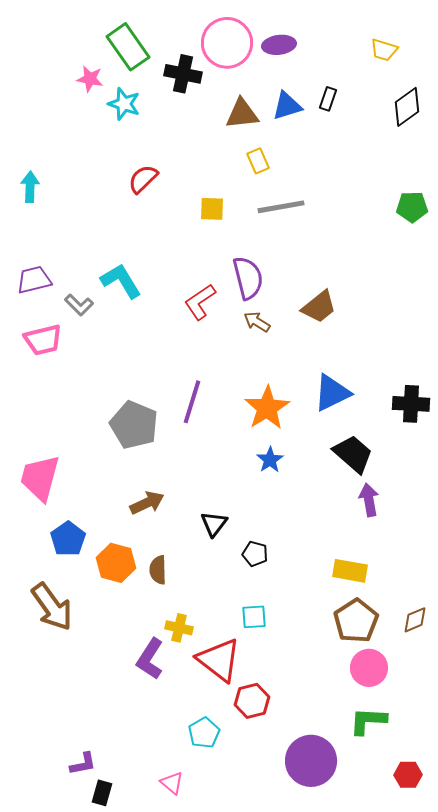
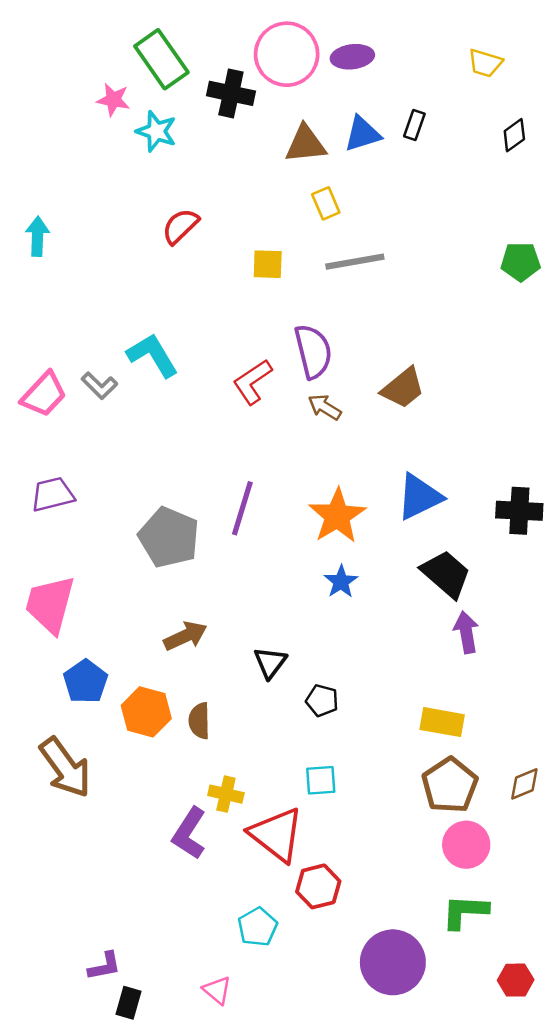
black diamond: (407, 107) -> (514, 135), size x0.7
purple trapezoid: (34, 280) -> (53, 494), moved
pink trapezoid: (43, 340) -> (44, 394), moved, turned -33

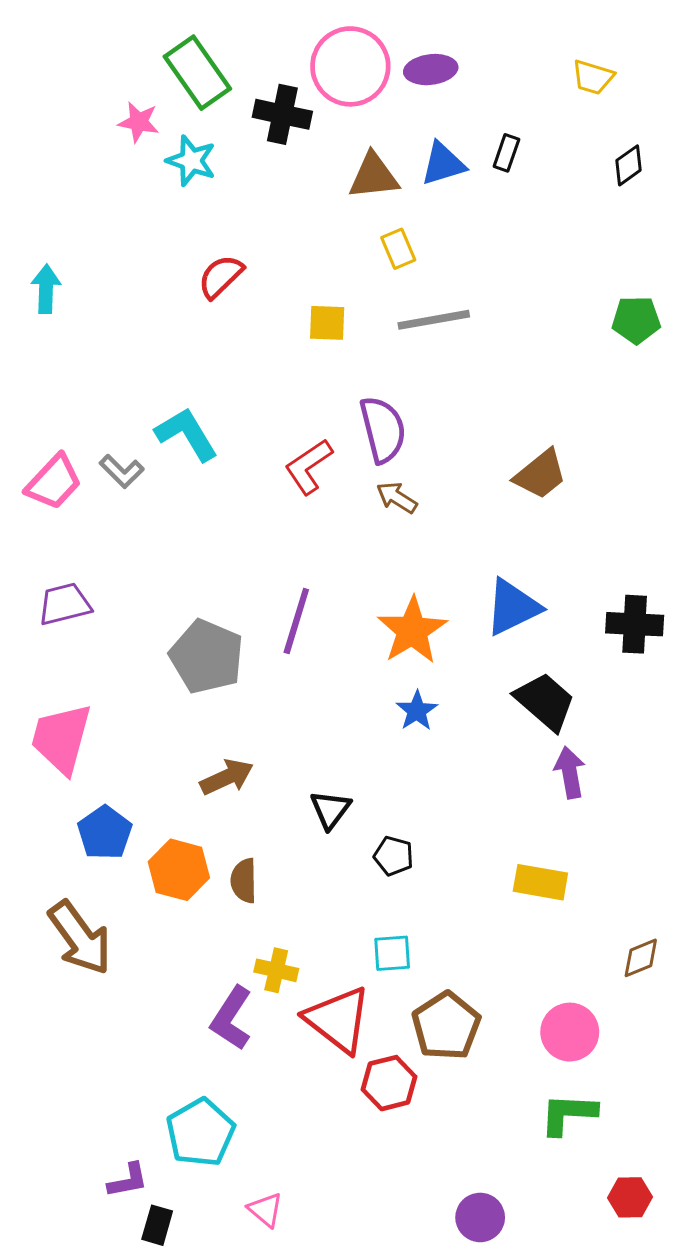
brown trapezoid: (403, 388) -> (540, 474), moved
brown pentagon: (450, 785) -> (446, 1026), moved
cyan pentagon: (258, 927) -> (200, 1132), moved, size x1.4
purple circle: (393, 962) -> (480, 1217), moved, size x0.6

